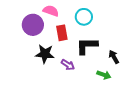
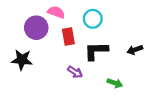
black star: (45, 54) -> (22, 60), moved
black arrow: (114, 57) -> (135, 50), moved, turned -80

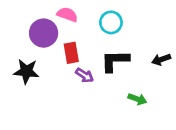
red rectangle: (68, 37) -> (71, 53), moved
purple arrow: (75, 72) -> (85, 75), moved

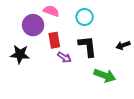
black L-shape: (115, 61) -> (88, 46), turned 85
green arrow: (137, 99) -> (105, 76), size x1.5

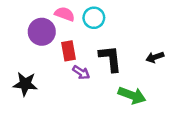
cyan circle: (85, 17) -> (94, 18), moved
black star: (20, 54) -> (25, 84), moved

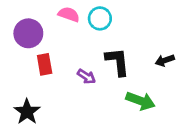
purple circle: (42, 32) -> (28, 33), moved
red rectangle: (68, 51) -> (45, 64), moved
black star: (25, 84) -> (27, 112), moved, turned 30

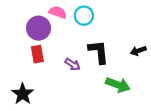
purple circle: (28, 33) -> (39, 28), moved

